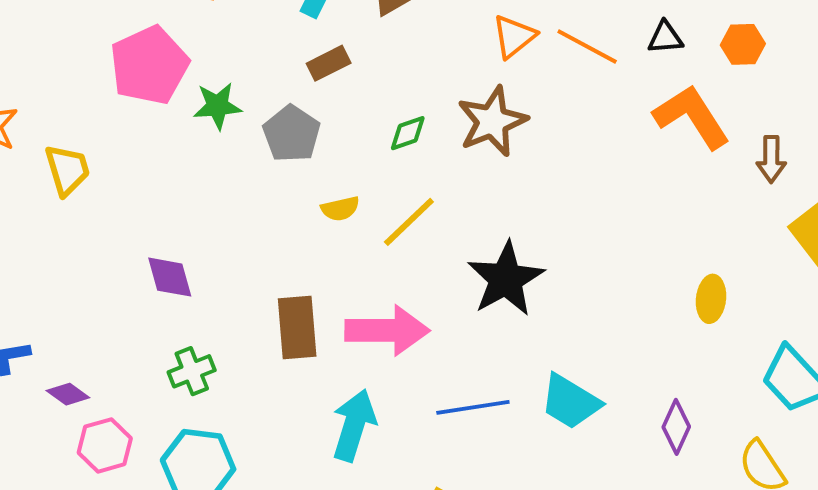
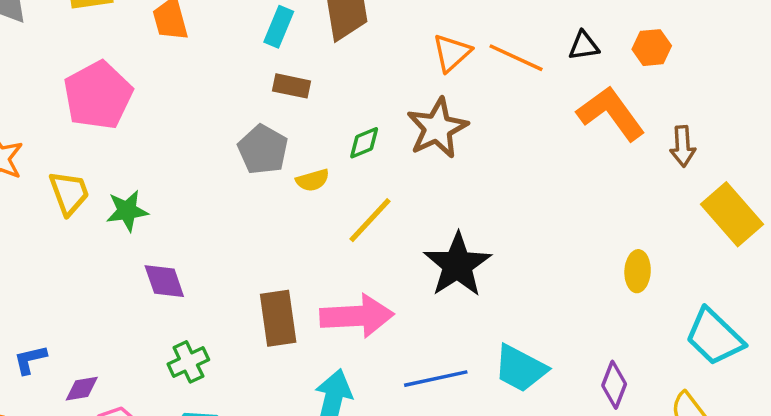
brown rectangle: (329, 63) -> (291, 86), turned 42
pink pentagon: (149, 65) -> (98, 95), moved
green star: (217, 106) -> (127, 211), moved
yellow semicircle: (340, 209) -> (313, 180), moved
purple diamond: (68, 394) -> (82, 389), turned -42

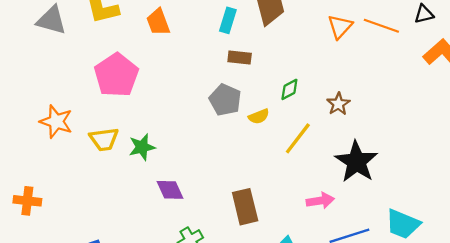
brown star: (437, 128) -> (338, 104), moved, size x0.6
yellow trapezoid: (69, 193) -> (104, 139), turned 108
pink arrow: (357, 316) -> (320, 201), moved, size x0.6

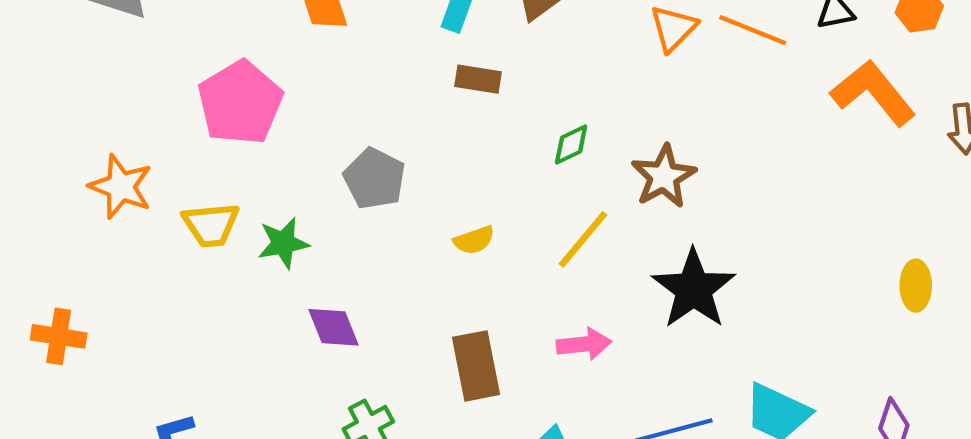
gray pentagon: (225, 100) -> (375, 179), moved
brown star: (338, 104) -> (664, 176), size x1.4
yellow semicircle: (259, 116) -> (474, 240), moved
pink arrow: (320, 201) -> (584, 344), moved

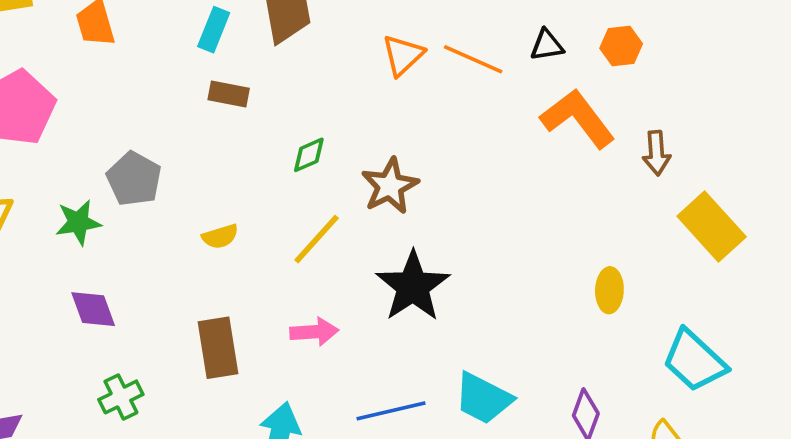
green star: (283, 243) -> (78, 222), moved

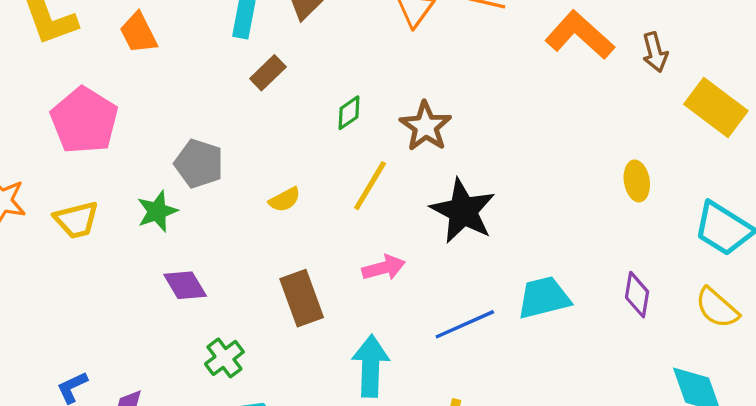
brown rectangle: (229, 94) -> (268, 73), turned -44
cyan trapezoid: (483, 398) -> (544, 298), turned 150

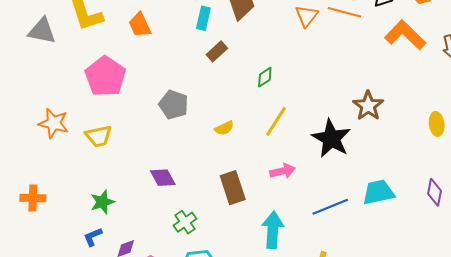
brown star: (426, 126) -> (368, 106), moved
green star: (157, 211) -> (102, 202), moved

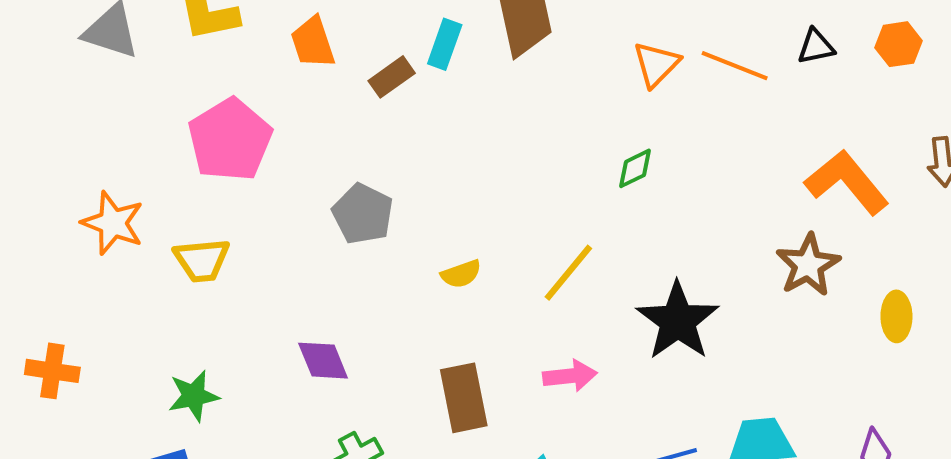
orange L-shape: (405, 35) -> (847, 182), moved
brown rectangle: (217, 51) -> (392, 77), moved
green diamond: (265, 77) -> (635, 168), moved
brown star: (368, 106) -> (808, 265), moved

